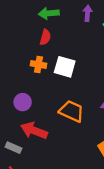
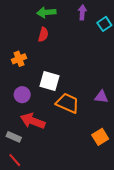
orange cross: (39, 65) -> (19, 59), moved, turned -32
white square: (65, 67) -> (50, 81), moved

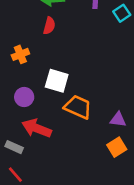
purple triangle: (101, 97) -> (118, 120), moved

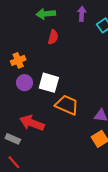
red semicircle: (49, 26) -> (53, 37), moved
purple circle: (24, 97) -> (25, 83), moved

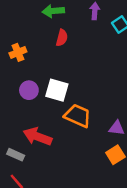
orange cross: (18, 60) -> (18, 52), moved

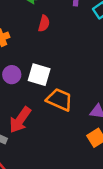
red arrow: (37, 136) -> (20, 120), turned -76

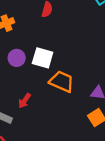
red arrow: (20, 120) -> (25, 101), size x0.6

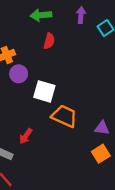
purple circle: (17, 58) -> (19, 74), moved

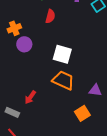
white square: (44, 91) -> (62, 54), moved
orange square: (101, 154) -> (82, 113), moved

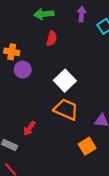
orange cross: (14, 28) -> (12, 52), turned 32
white square: (62, 54) -> (65, 81), turned 30

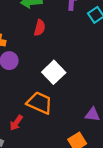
orange trapezoid: (66, 109) -> (40, 103), moved

